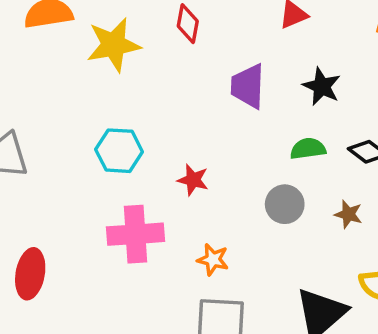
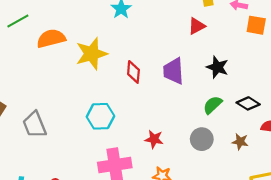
red diamond: (188, 24) -> (133, 72), moved
green semicircle: (308, 149) -> (213, 105), turned -30
red star: (193, 180) -> (154, 139), moved

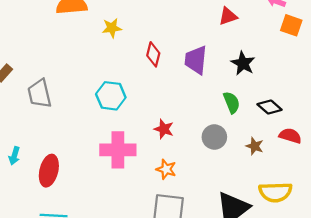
yellow star: (92, 54) -> (112, 28), size x0.6
green semicircle: (213, 105) -> (232, 102), turned 102

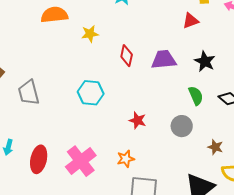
purple trapezoid: (196, 60) -> (164, 60), turned 80
brown star: (255, 146) -> (215, 147), moved
pink cross: (118, 150) -> (81, 161), moved, turned -36
orange star: (166, 169) -> (126, 159), moved, turned -30

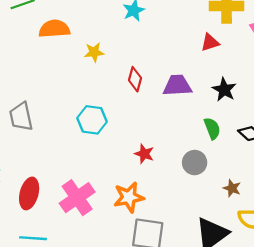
orange star: (126, 159) -> (129, 197), size x1.5

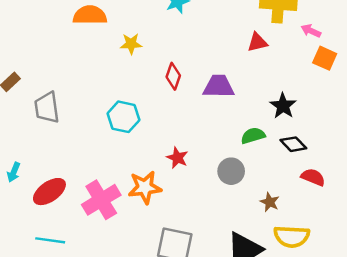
black star: (224, 90) -> (283, 106), moved
green semicircle: (212, 128) -> (253, 136), turned -90
red ellipse: (29, 193) -> (49, 192), turned 36
orange star: (129, 197) -> (145, 187), moved

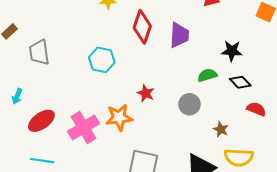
red diamond: (173, 76) -> (142, 27), size x1.5
purple trapezoid: (219, 86) -> (179, 35), turned 92
black star: (283, 106) -> (232, 51), turned -30
cyan arrow: (14, 172) -> (17, 96), moved

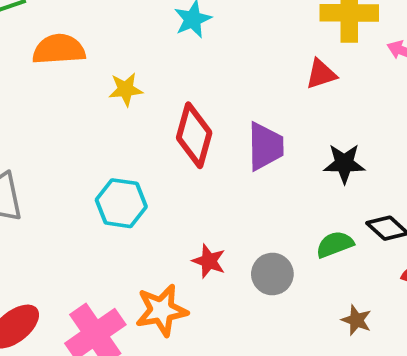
black star: (232, 51) -> (344, 163), moved
green semicircle: (207, 75) -> (335, 244), moved
gray circle: (189, 104) -> (272, 274), moved

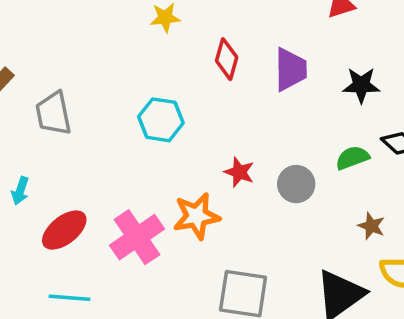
red diamond: (194, 135) -> (227, 59), size x0.7

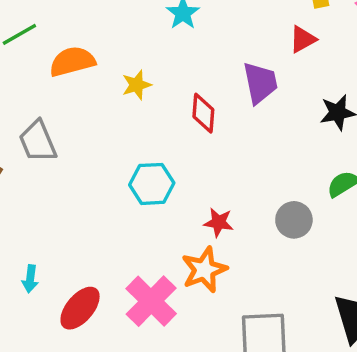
purple trapezoid: (291, 69) -> (260, 83), moved
gray trapezoid: (53, 114) -> (38, 141), moved
red star: (239, 172) -> (219, 222), moved

